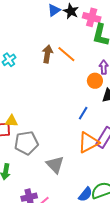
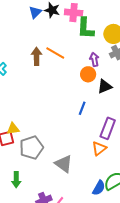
orange triangle: (88, 142) -> (99, 149), moved, size x0.7

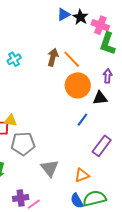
orange circle: (88, 74) -> (78, 85), moved, size x1.6
black triangle: (105, 86) -> (100, 98), moved
orange triangle: (99, 149) -> (82, 175), moved
blue semicircle: (99, 188) -> (77, 201), turned 105

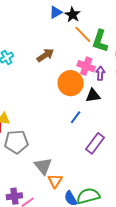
pink cross: (100, 25) -> (86, 66), moved
brown arrow: (53, 57) -> (45, 55), turned 42
orange line: (72, 59) -> (83, 34), moved
orange triangle: (82, 175) -> (55, 181), moved, turned -35

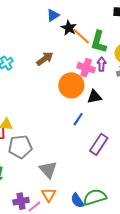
black star: (73, 15) -> (69, 28), moved
purple arrow: (100, 73) -> (102, 64), moved
orange triangle: (55, 181) -> (49, 195), moved

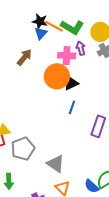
blue triangle: (53, 15) -> (41, 33), moved
green L-shape: (99, 42) -> (72, 27), turned -60
black triangle: (94, 97) -> (71, 83), moved

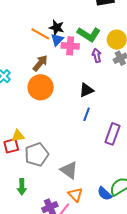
orange line: (54, 26) -> (40, 34), moved
pink cross: (67, 56) -> (70, 46), moved
orange circle: (57, 76) -> (41, 87), moved

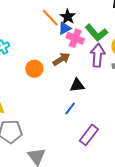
purple arrow: (97, 55) -> (98, 55), size x1.6
brown arrow: (40, 63) -> (61, 59), moved
orange circle: (41, 87) -> (34, 69), size x0.7

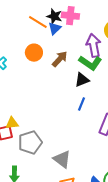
green L-shape: (96, 33) -> (90, 63), moved
pink cross: (75, 38) -> (70, 16), moved
orange circle: (34, 69) -> (34, 53), moved

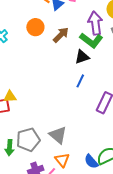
gray pentagon: (30, 142) -> (28, 140), moved

